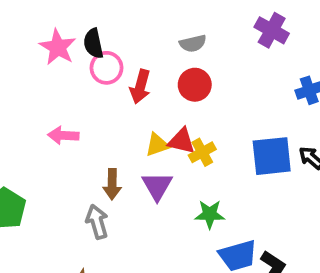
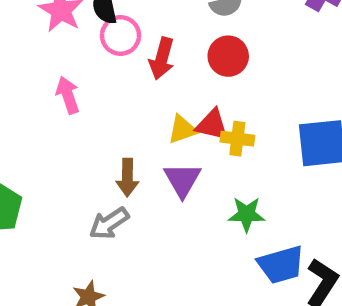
pink arrow: (63, 135) -> (68, 95), moved, turned 68
yellow cross: (202, 152) -> (237, 139), turned 36
gray arrow: (97, 222) -> (109, 223), turned -108

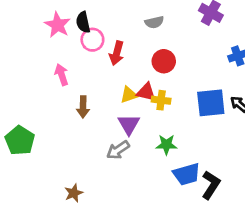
red circle: (228, 56) -> (164, 61), moved
brown arrow: (127, 178) -> (83, 107), moved
gray arrow: (109, 223) -> (118, 150), moved

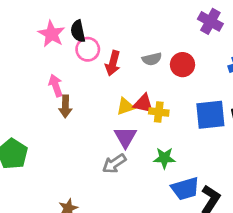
gray semicircle: (154, 22) -> (152, 59), moved
red circle: (164, 61) -> (183, 65), moved
brown arrow: (83, 107) -> (65, 106), moved

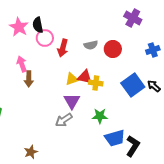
blue square: (210, 115) -> (133, 85), turned -30

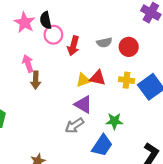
yellow cross: (96, 83) -> (126, 80), moved
purple triangle: (72, 101) -> (83, 104), turned -30
blue trapezoid: (115, 138) -> (102, 145), moved, turned -40

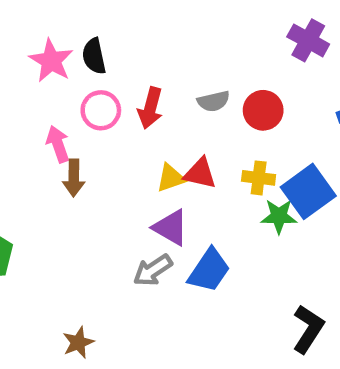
pink circle: (53, 35) -> (101, 110), moved
green star: (114, 121) -> (279, 216), moved
blue trapezoid: (102, 145) -> (209, 270), moved

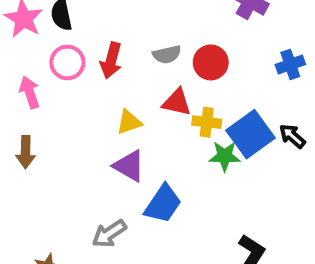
red triangle: (200, 173) -> (177, 102), moved
brown arrow: (74, 178) -> (26, 152), moved
gray arrow: (153, 270) -> (109, 234), moved

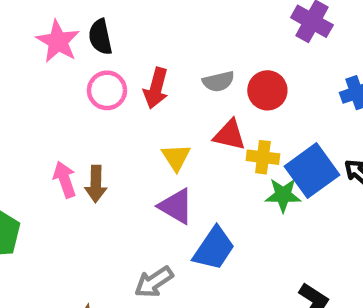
pink arrow: (30, 92) -> (65, 179), moved
yellow triangle: (129, 122) -> (176, 157), turned -44
brown arrow: (26, 152) -> (96, 184), moved

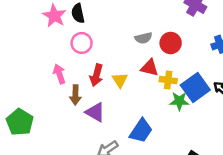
red arrow: (156, 88) -> (96, 75), moved
pink arrow: (65, 179) -> (59, 74), moved
purple triangle: (176, 206) -> (95, 112), moved

